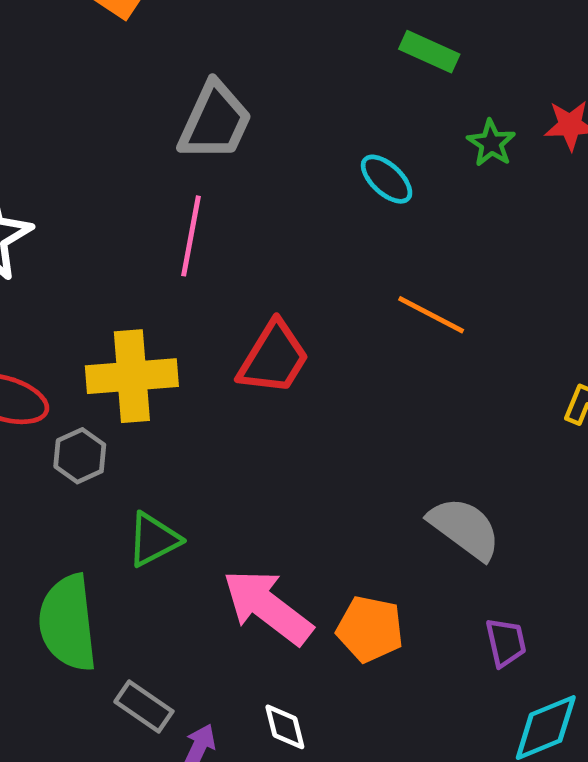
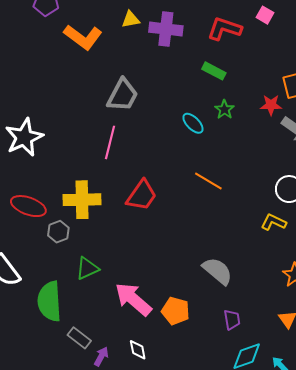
green star: (491, 143) -> (224, 109), moved

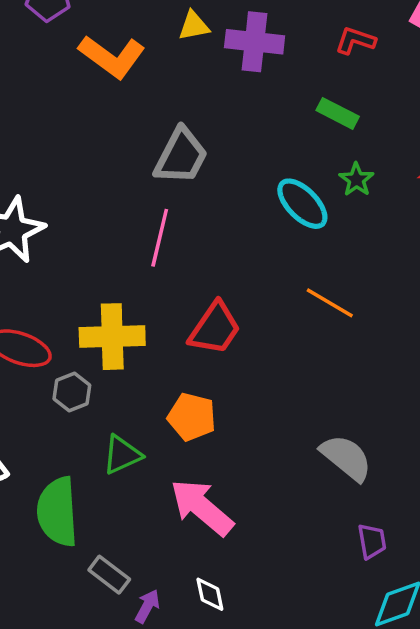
red L-shape: (224, 29) -> (355, 41), size x0.7
cyan ellipse: (193, 123) -> (302, 204), size x1.4
orange pentagon: (176, 311) -> (192, 417), moved

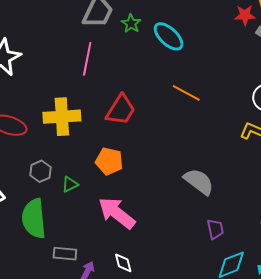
green star: (356, 180) -> (131, 24), moved
gray hexagon: (72, 392) -> (40, 171), moved
green triangle: (122, 455) -> (70, 184), size x0.7
gray rectangle: (109, 575) -> (65, 254), turned -30

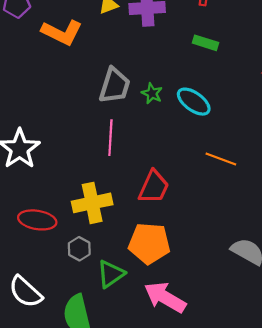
orange pentagon: (109, 161) -> (149, 243), size x1.4
gray hexagon: (40, 171) -> (79, 249), moved
green triangle: (70, 184) -> (111, 274), size x1.6

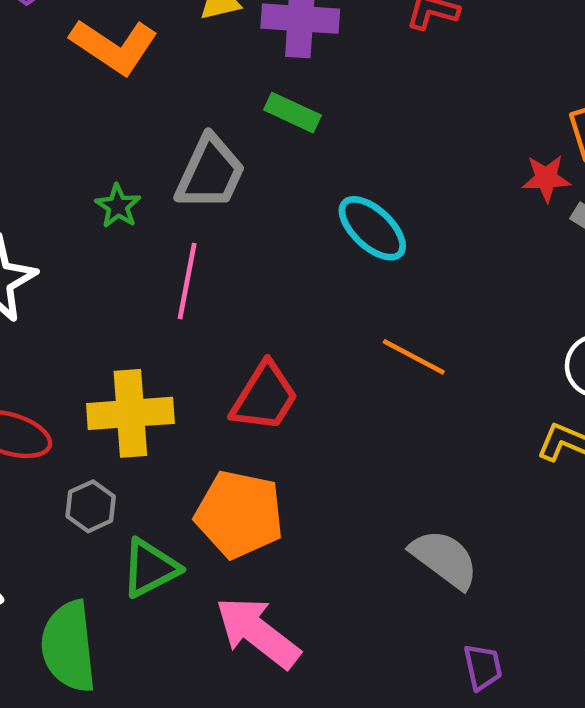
green rectangle: (205, 43) -> (292, 113), moved
green star: (152, 93) -> (118, 206), moved

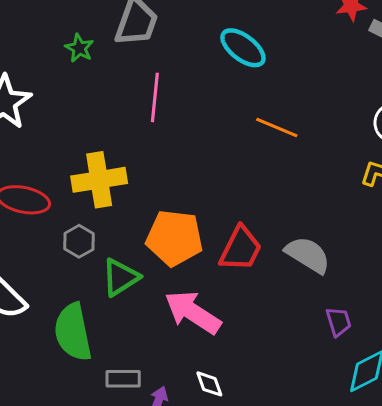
pink line: (187, 281) -> (155, 97), moved
red trapezoid: (265, 397) -> (241, 249), moved

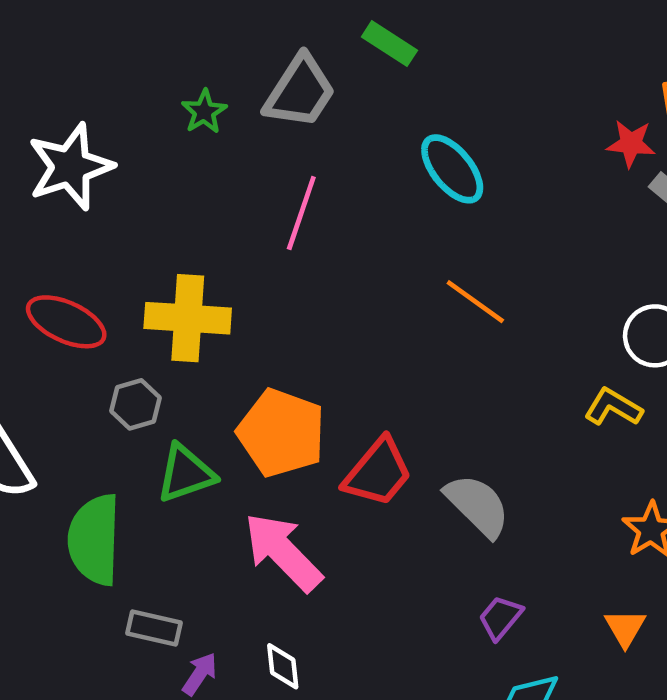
purple trapezoid: (338, 322) -> (500, 618), turned -136

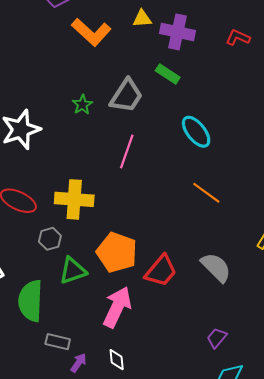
gray semicircle: (477, 505) -> (216, 267), moved
pink arrow: (283, 552) -> (117, 307), turned 69

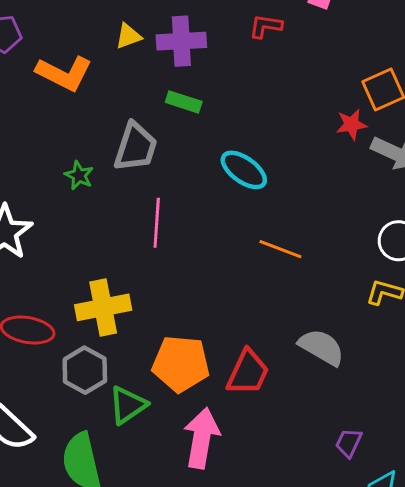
gray hexagon: (50, 239) -> (85, 370), size x1.4

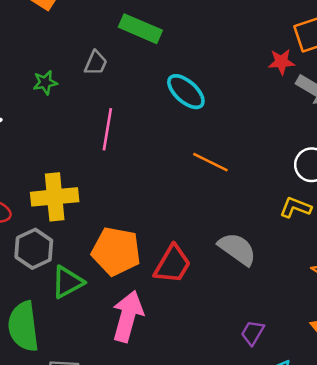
green rectangle: (184, 102) -> (140, 29), size x1.4
gray trapezoid: (136, 147) -> (96, 63), size x0.6
green star: (79, 175) -> (45, 83), turned 30

